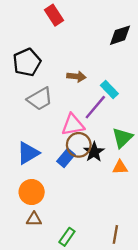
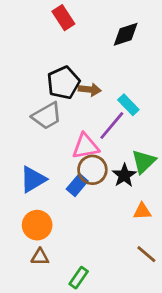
black diamond: (120, 35) -> (126, 34), moved
black pentagon: (27, 62) -> (63, 83), moved
black star: (94, 152) -> (124, 175), moved
orange triangle: (120, 167) -> (142, 211), moved
brown line: (115, 234) -> (146, 254), moved, turned -60

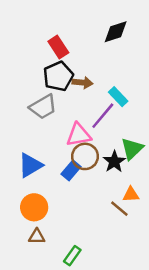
red rectangle: (63, 18) -> (58, 47), moved
brown line: (146, 254) -> (119, 209), moved

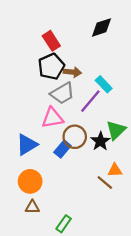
gray trapezoid: (43, 107) -> (62, 93), moved
pink triangle: (79, 135) -> (52, 118), moved

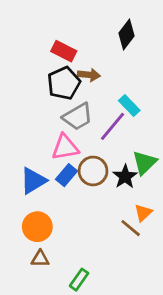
black diamond: (101, 27) -> (126, 34), turned -35
red rectangle: (51, 41) -> (64, 51), turned -30
brown arrow: (72, 72) -> (89, 75), moved
blue rectangle: (62, 149) -> (67, 175), moved
orange triangle: (115, 170) -> (143, 213), turned -40

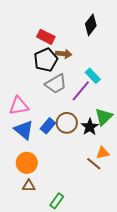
pink triangle: (65, 147) -> (19, 106), moved
blue triangle: (33, 181) -> (24, 130), turned -50
orange triangle: (143, 213) -> (103, 153), turned 32

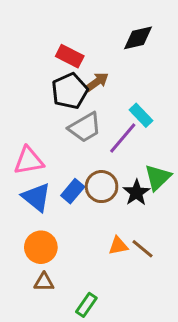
black diamond: (91, 25) -> (138, 38), turned 40
brown arrow: (64, 54) -> (97, 82), turned -42
orange triangle: (103, 153) -> (118, 246), moved

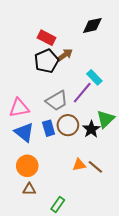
gray trapezoid: (85, 127) -> (57, 101), moved
blue rectangle: (73, 191) -> (49, 128), turned -56

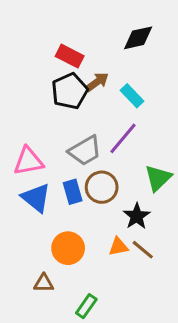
cyan rectangle: (94, 77) -> (132, 96), moved
black star: (91, 129) -> (137, 216), moved
orange circle: (27, 166) -> (68, 248), moved

